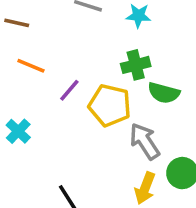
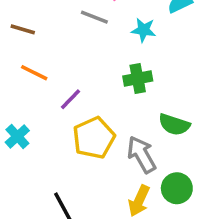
green semicircle: (164, 93) -> (174, 125), moved
yellow pentagon: (110, 105) -> (94, 138), moved, turned 30

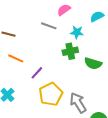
green cross: (138, 78) -> (70, 51), moved
green semicircle: (174, 125) -> (93, 63), moved

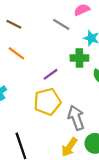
purple line: (37, 73) -> (51, 74), moved

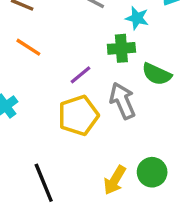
gray arrow: (76, 118) -> (122, 101), moved

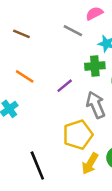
orange line: (28, 47) -> (25, 76), moved
yellow pentagon: (78, 115) -> (78, 135), moved

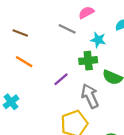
orange line: (25, 76) -> (24, 62), moved

